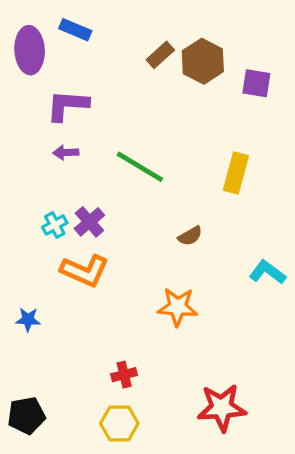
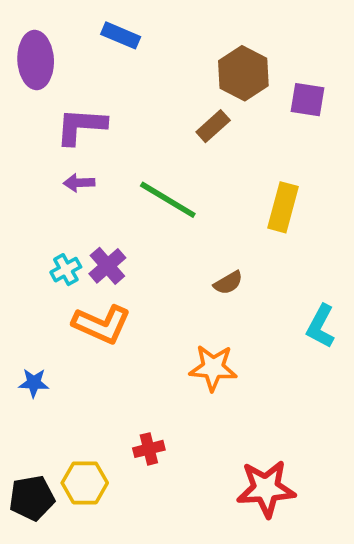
blue rectangle: (75, 30) -> (121, 35), moved
brown rectangle: (160, 55) -> (213, 126), moved
cyan L-shape: (267, 272) -> (321, 326), turned -99
yellow hexagon: (119, 423) -> (85, 483), moved

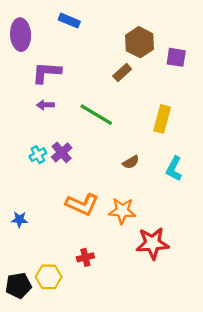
orange L-shape: (102, 324) -> (82, 204), moved
cyan L-shape: (321, 326) -> (174, 169), moved
red star: (266, 489) -> (152, 243), moved

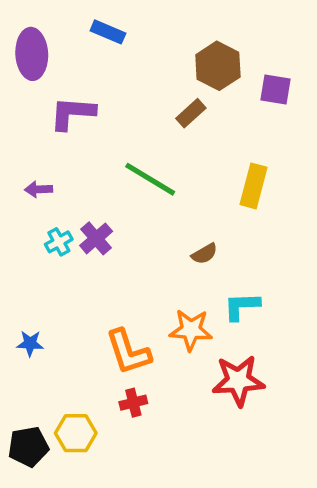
purple arrow: (45, 105) -> (39, 189), moved
cyan L-shape: (174, 169) -> (242, 306), moved, turned 60
orange L-shape: (82, 204) -> (128, 352), moved, turned 48

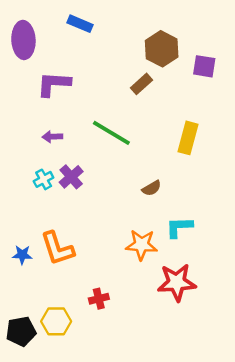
purple arrow: (39, 189) -> (52, 137), moved
orange L-shape: (128, 352) -> (57, 248), moved

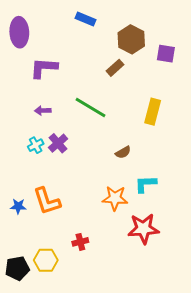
blue rectangle: (80, 24) -> (85, 19), moved

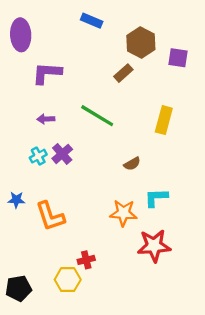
blue star: (18, 206) -> (16, 200), moved
yellow hexagon: (46, 260) -> (68, 280), moved

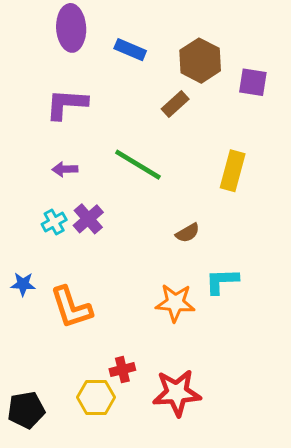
blue rectangle: (92, 21) -> (130, 50), moved
purple ellipse: (21, 35) -> (71, 28), moved
red star: (154, 246) -> (177, 393), moved

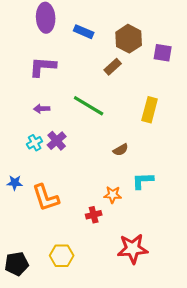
orange star: (175, 303) -> (113, 195), size x0.7
red cross: (122, 370) -> (94, 215), moved
red star: (177, 393) -> (133, 249), moved

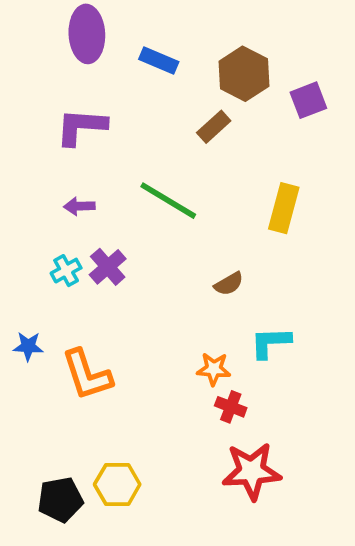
purple square: (163, 53) -> (308, 100), turned -30
red cross: (94, 215) -> (231, 407), moved, turned 35
black pentagon: (17, 264) -> (60, 500), moved

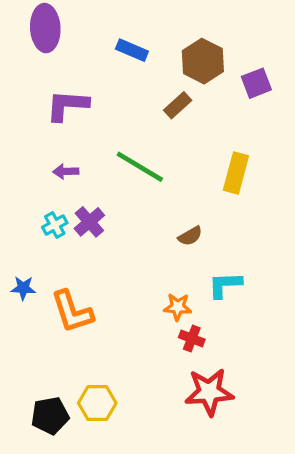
purple ellipse: (87, 34) -> (45, 28), moved

